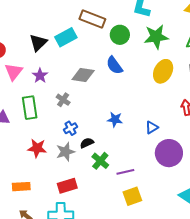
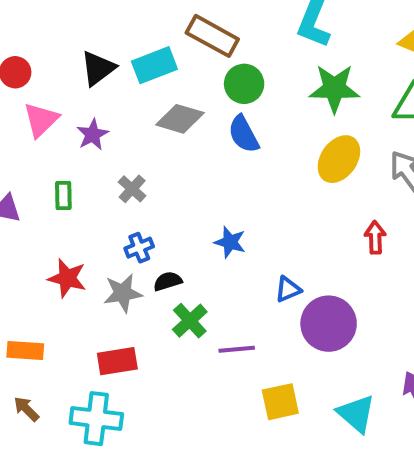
green circle: (120, 35) -> (244, 84), moved
gray diamond: (83, 75) -> (180, 119), moved
green rectangle: (30, 108) -> (63, 195), size x0.6
blue triangle: (152, 127) -> (288, 289), moved
yellow square: (132, 196) -> (280, 402), moved

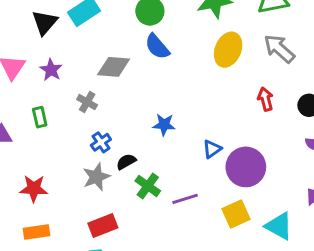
gray diamond: (180, 119) -> (114, 67), moved
red star: (67, 278) -> (34, 188), moved
yellow square: (280, 402) -> (236, 214), moved

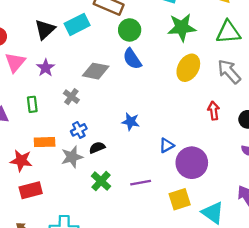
green cross: (148, 186) -> (101, 181), moved
red rectangle: (103, 226) -> (31, 190), moved
orange rectangle: (36, 232) -> (45, 142), moved

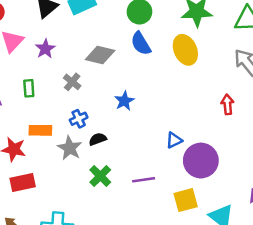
yellow ellipse: (188, 68) -> (185, 50), moved, turned -56
blue star: (131, 122) -> (124, 101), moved, turned 30
gray star: (72, 157) -> (70, 148), turned -30

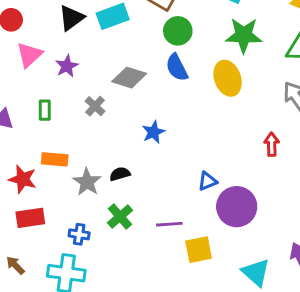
blue cross: (79, 119) -> (79, 234), moved, turned 30
yellow square: (186, 200) -> (199, 250), moved

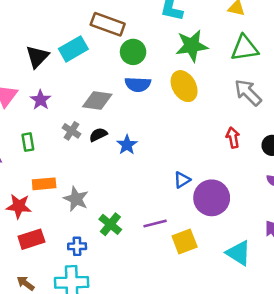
blue semicircle: (177, 68) -> (138, 84), turned -50
black semicircle: (120, 174) -> (98, 135), moved

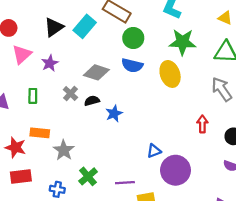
cyan rectangle: (73, 49) -> (85, 26), turned -30

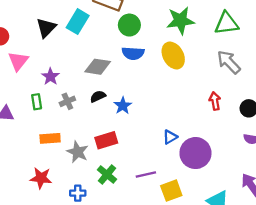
purple star: (50, 63) -> (50, 77), moved
gray cross: (70, 94) -> (67, 101), moved, turned 32
red star: (15, 147) -> (41, 178), moved
red rectangle: (21, 177) -> (106, 140), moved

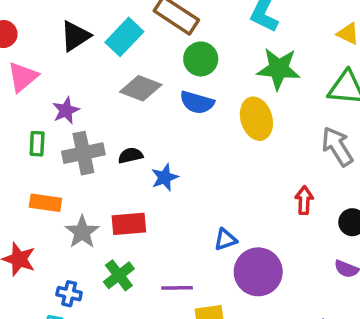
gray diamond: (98, 67) -> (141, 88), moved
gray cross: (67, 101) -> (83, 153), size x1.6

